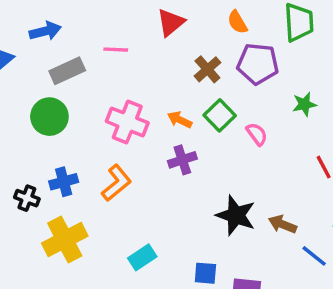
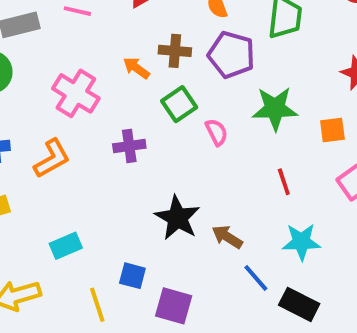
brown cross: (207, 69) -> (175, 51), turned 36
green star: (304, 104) -> (275, 109), size x1.6
orange arrow: (180, 120) -> (136, 68), moved

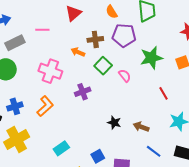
black star: (177, 218) -> (114, 123), size x0.6
blue square: (132, 276) -> (98, 156), turned -32
blue line: (256, 278) -> (154, 151), moved

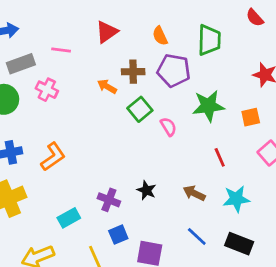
pink cross: (50, 71) -> (47, 90), moved, size x0.7
purple cross: (83, 92) -> (109, 200), moved, turned 35
brown arrow: (141, 127) -> (194, 193), moved

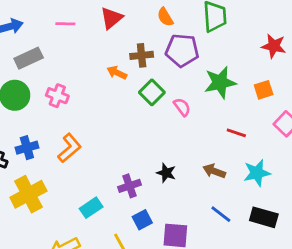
pink line: (61, 50) -> (65, 24), moved
pink cross: (47, 90) -> (57, 96), moved
red line: (220, 157) -> (236, 133), turned -42
purple cross: (109, 200) -> (130, 186), turned -35

